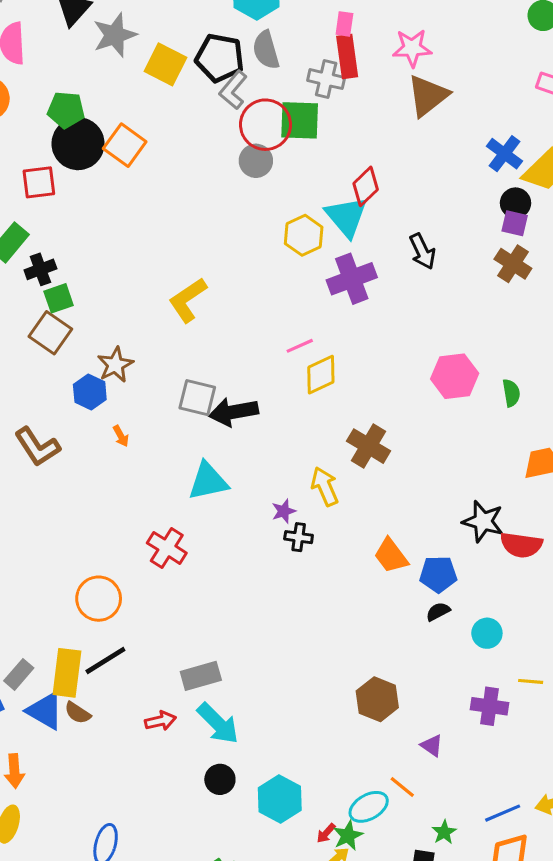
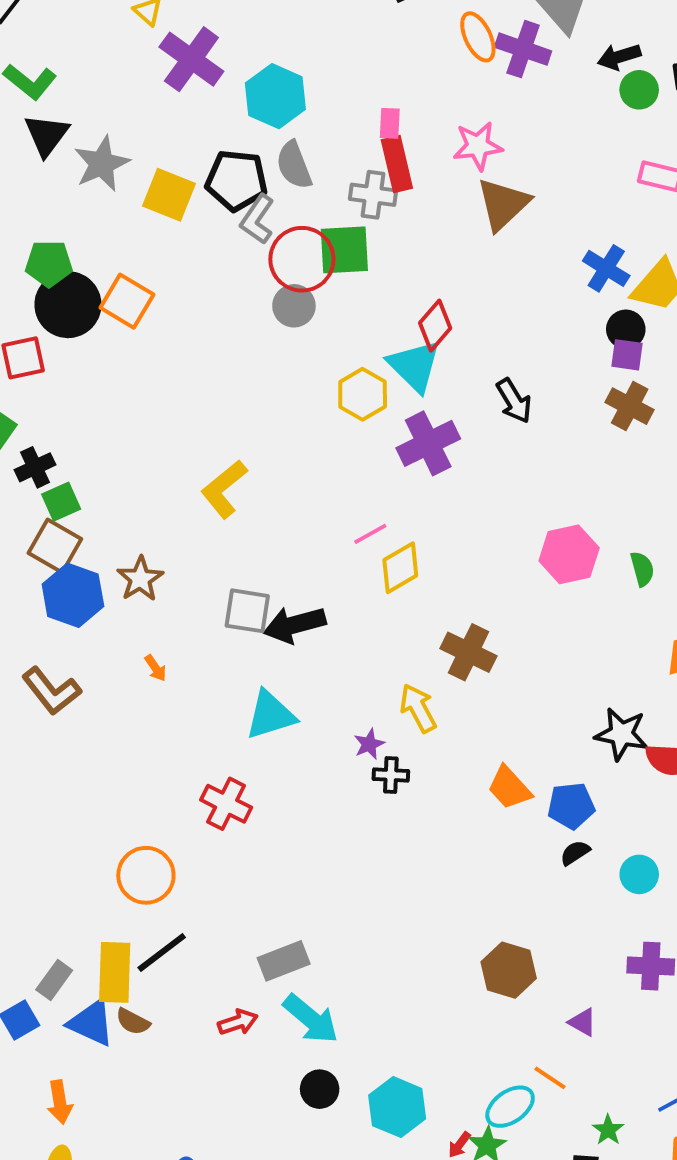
blue hexagon: (90, 392) -> (73, 595), moved, size x1.4

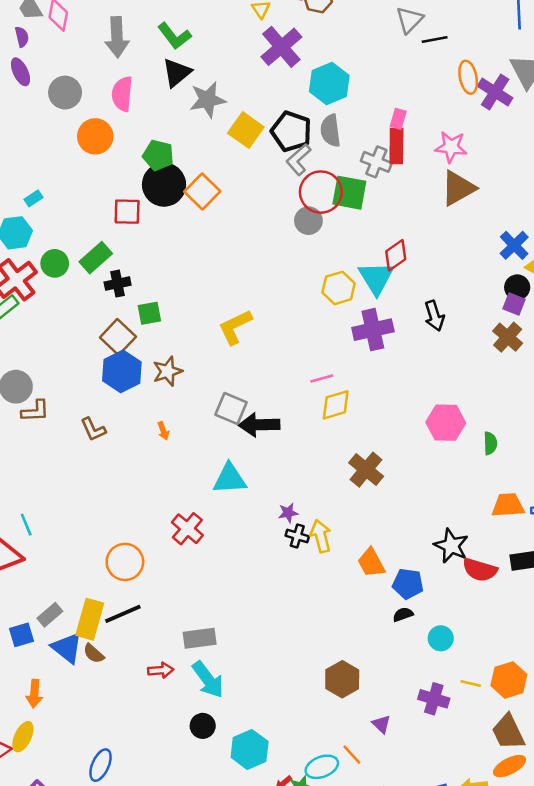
green square: (61, 502) -> (149, 313), moved
brown L-shape: (51, 691) -> (93, 429), size x0.7
yellow arrow: (418, 708) -> (321, 536), moved

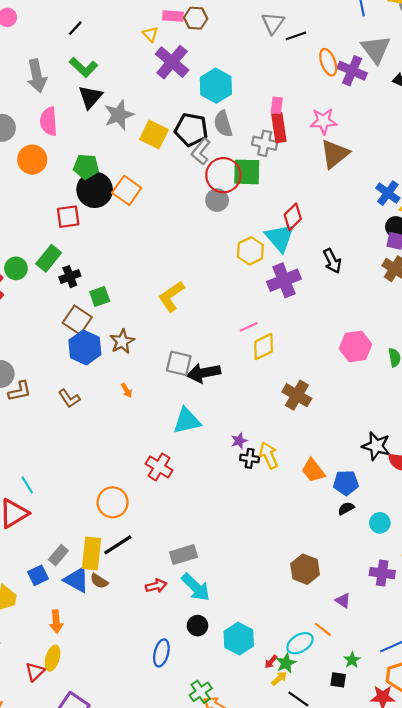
blue ellipse: (100, 765) -> (161, 653), moved

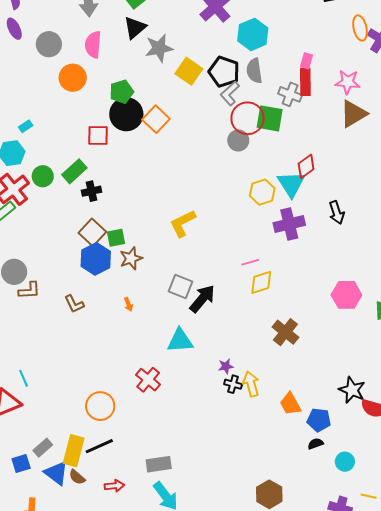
green pentagon: (86, 167) -> (122, 92), turned -30
green square: (100, 296) -> (116, 238), moved
black arrow: (204, 373) -> (202, 299), turned 132
red arrow: (156, 586) -> (114, 486), moved

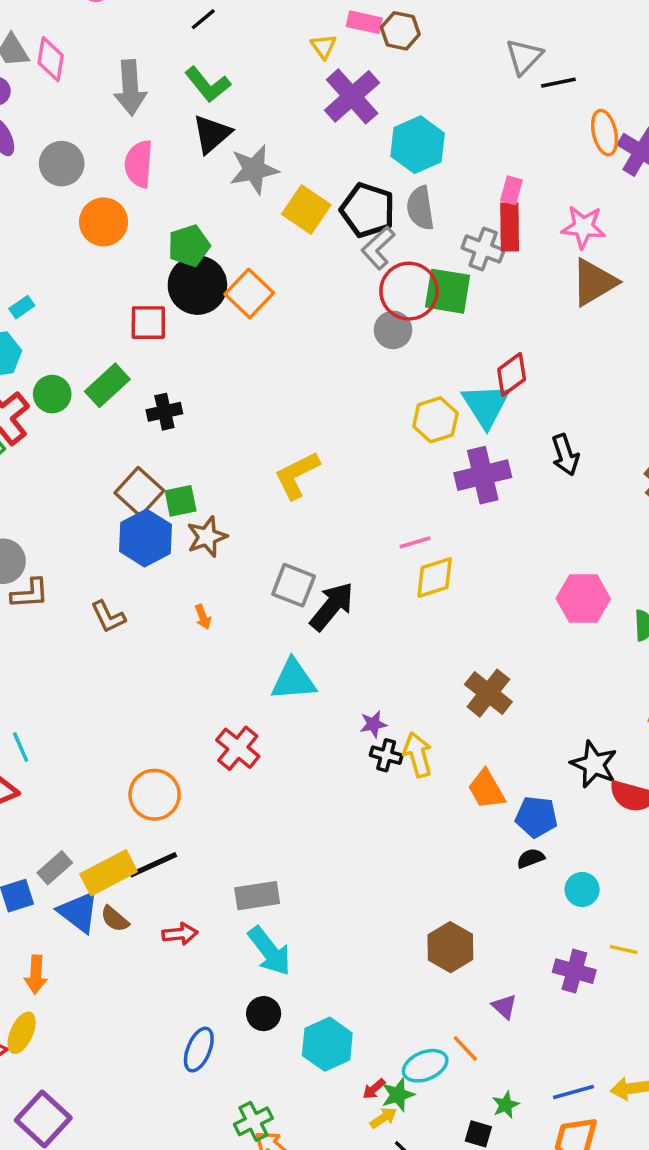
black cross: (91, 191) -> (164, 412), moved
brown cross: (285, 332) -> (488, 693), moved
yellow rectangle: (74, 451) -> (109, 873), turned 48

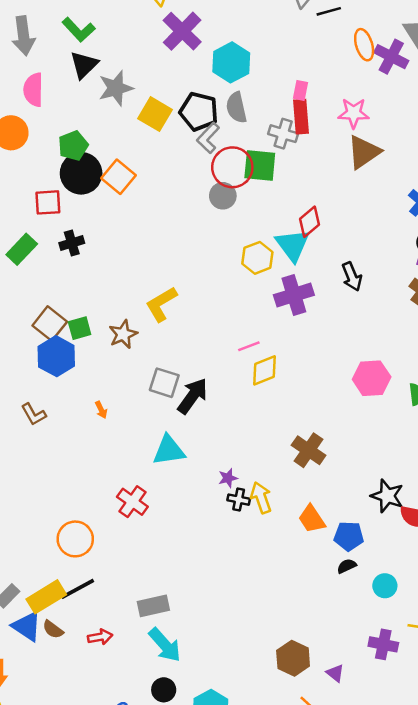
black cross: (164, 412) -> (72, 243), moved
brown star: (207, 537) -> (123, 334), moved
brown hexagon: (450, 947) -> (293, 658), moved

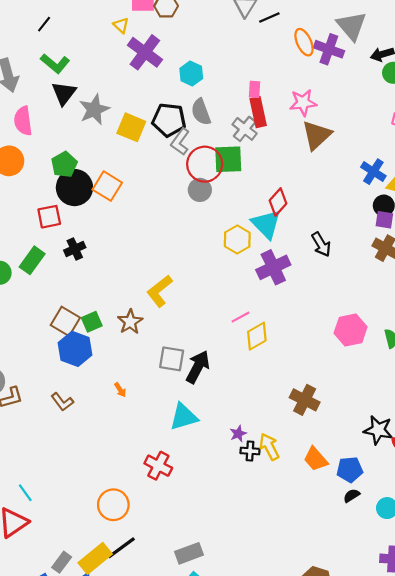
cyan hexagon: (231, 62) -> (191, 73), size x0.7
gray cross: (283, 134) -> (245, 129), turned 30

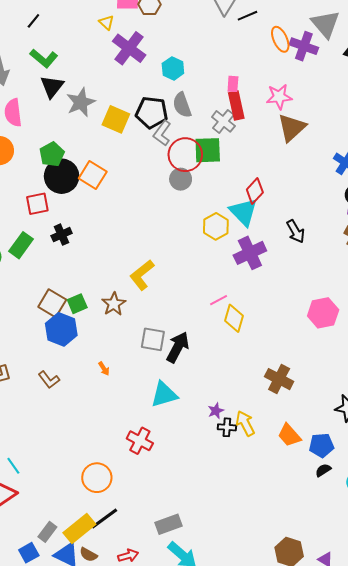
yellow diamond: (257, 336) -> (234, 318), turned -44

